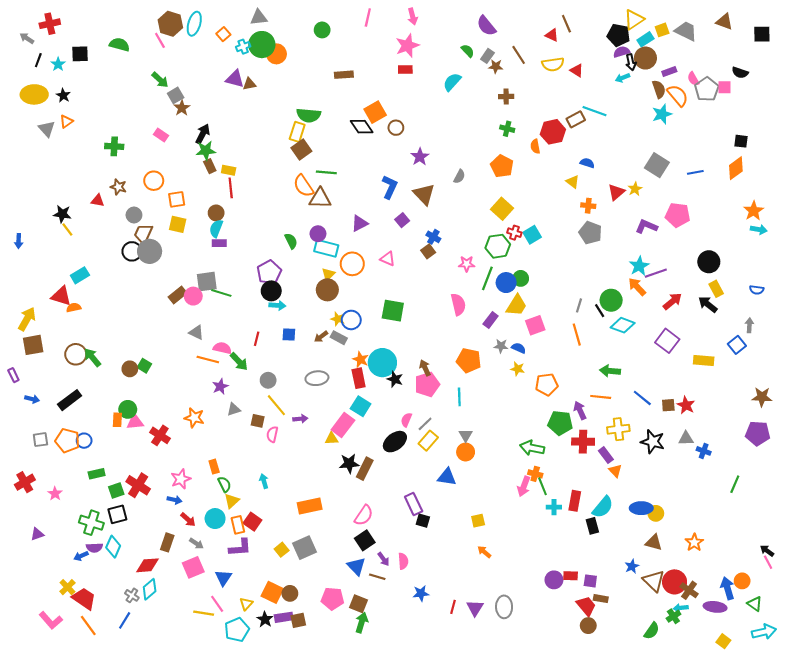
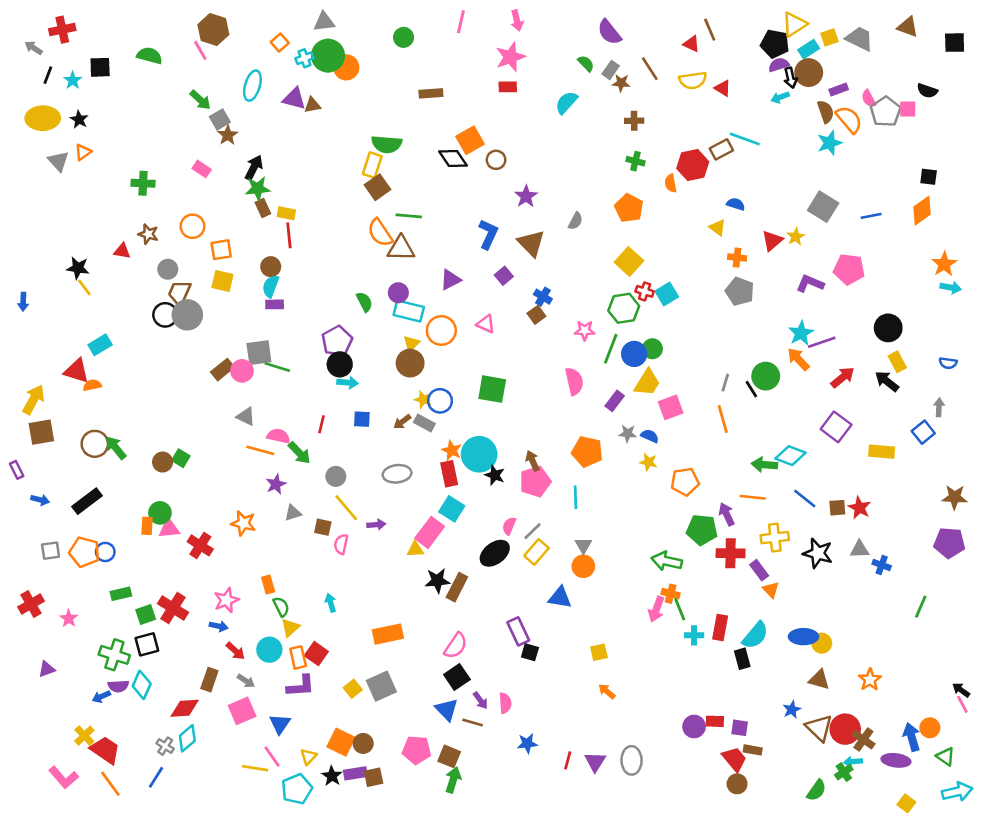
cyan ellipse: (194, 24) -> (252, 86), moved
cyan diamond: (623, 325) -> (790, 456), moved

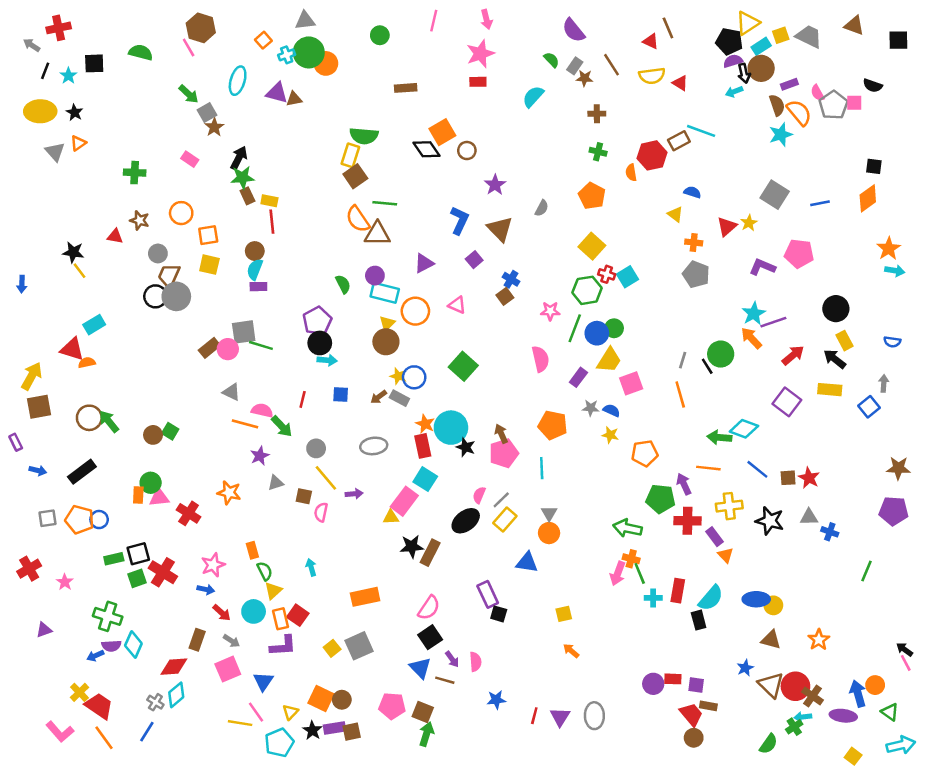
green square: (492, 389) -> (463, 366), turned 32
yellow rectangle: (882, 452) -> (830, 390), moved
black square: (147, 644) -> (138, 554), moved

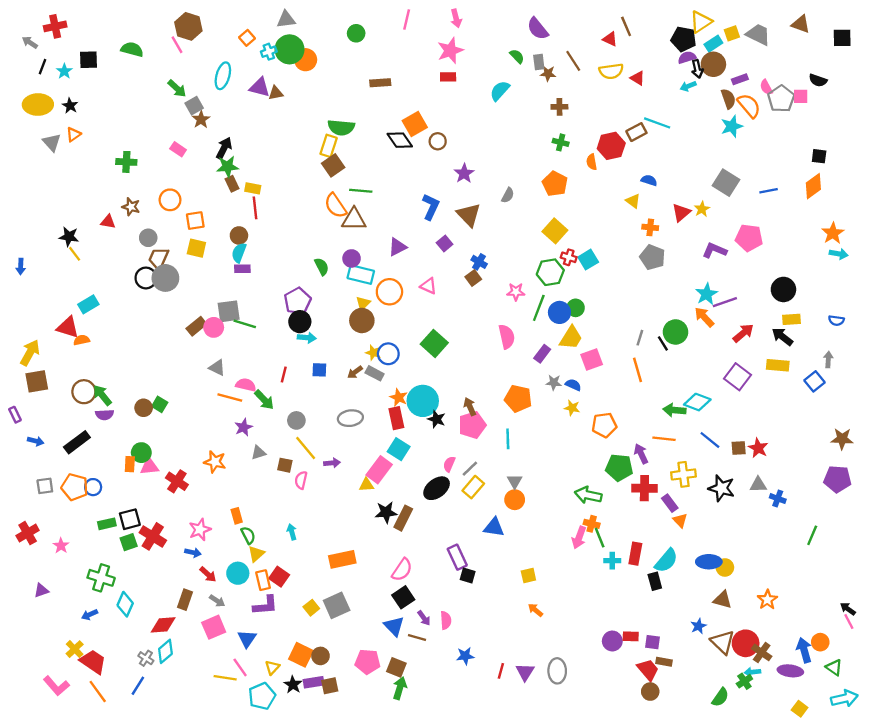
gray rectangle: (575, 66) -> (539, 62), turned -42
yellow rectangle: (844, 341) -> (792, 319), turned -66
purple semicircle: (111, 646) -> (105, 415), moved

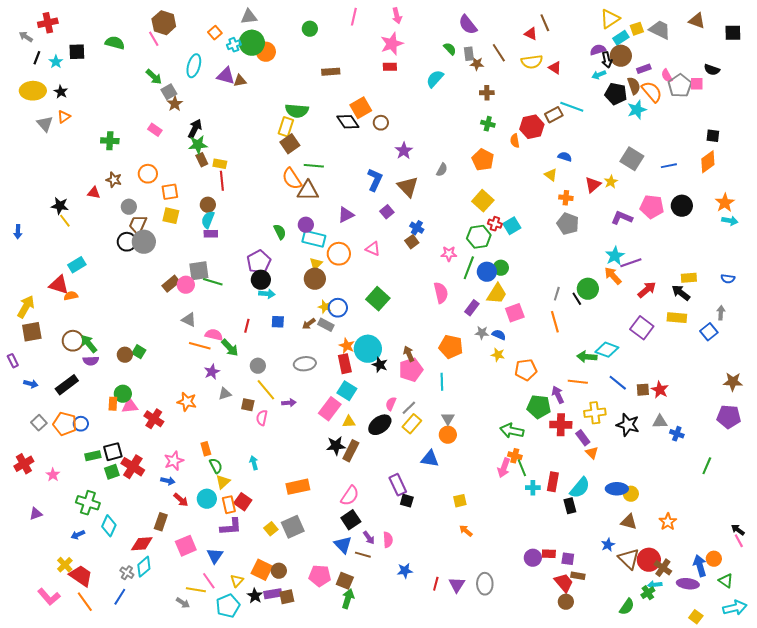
black pentagon: (684, 39) -> (616, 94), moved
black circle: (783, 289) -> (682, 206), moved
yellow triangle: (366, 485) -> (349, 422), moved
gray square: (45, 486) -> (39, 423), turned -35
gray arrow: (217, 601) -> (183, 603), moved

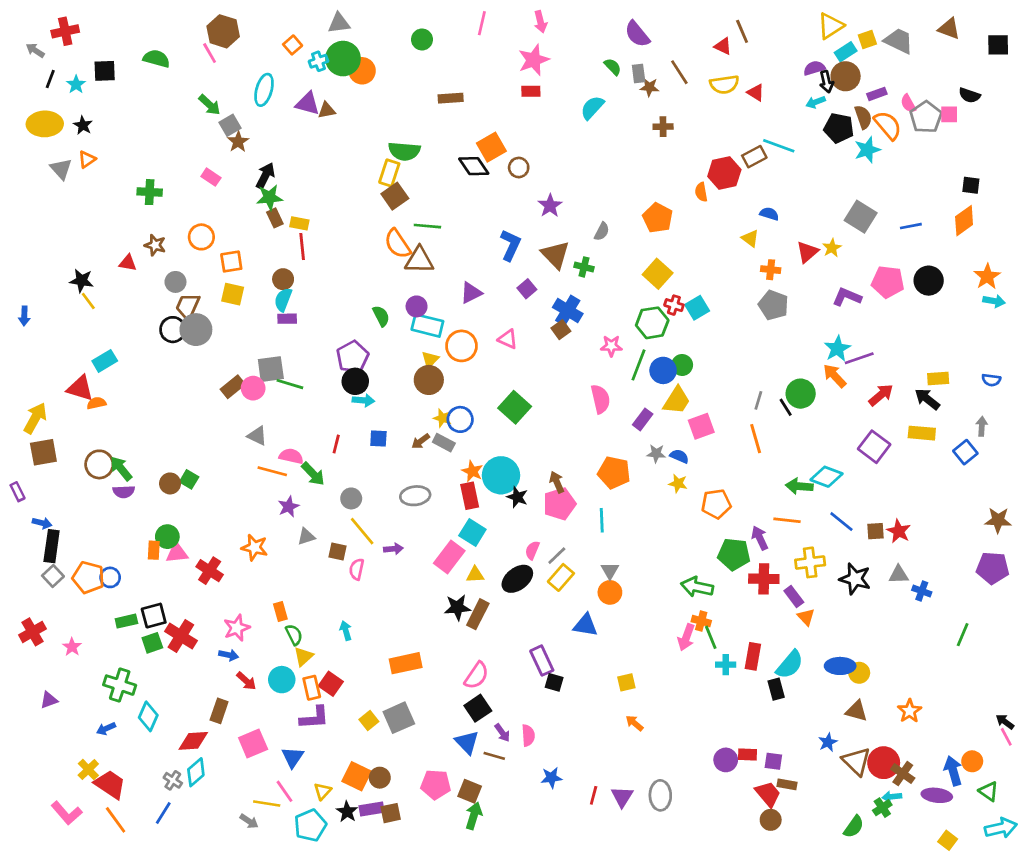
green cross: (488, 124) -> (584, 267), moved
blue cross: (417, 228) -> (568, 311), size x1.5
black rectangle: (67, 385) -> (52, 546), moved, turned -45

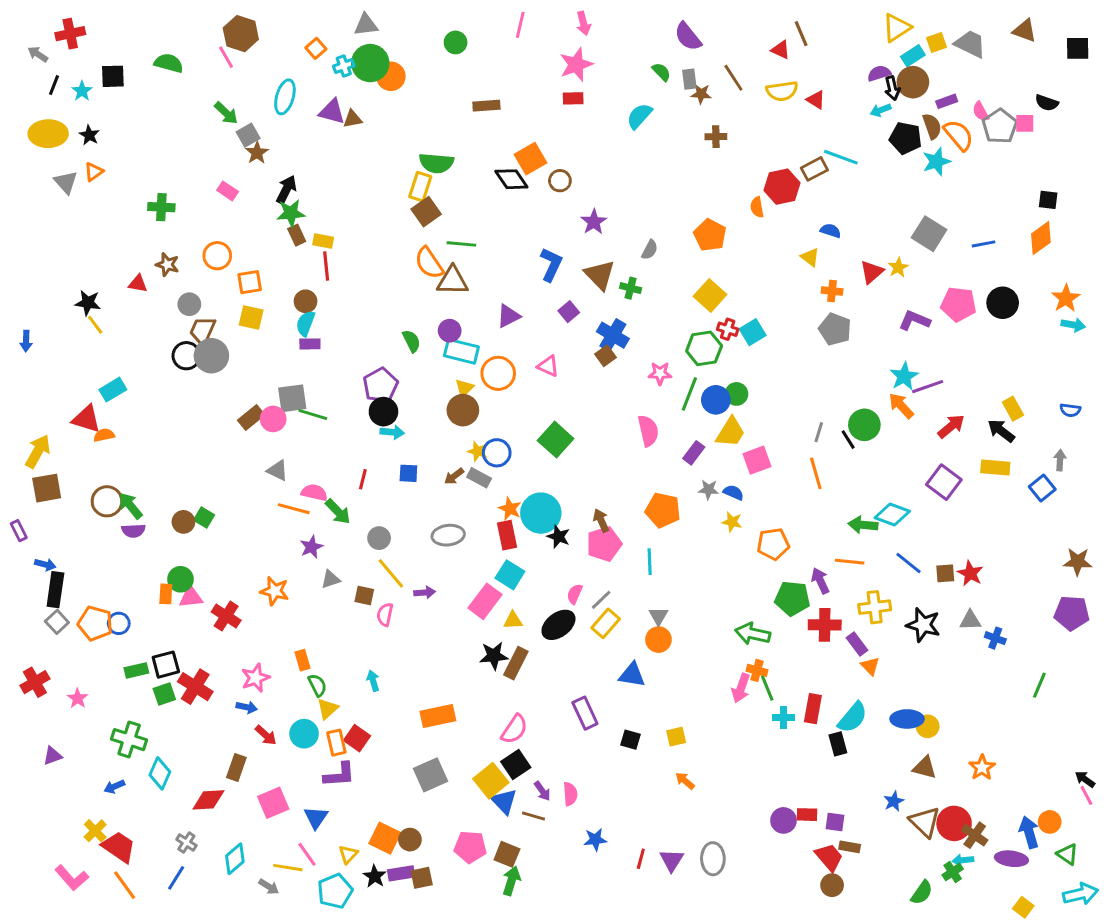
yellow rectangle: (938, 379) -> (1013, 409), turned 65
black square: (554, 682) -> (631, 740), moved
yellow square: (369, 720) -> (491, 781), moved, size x1.6
cyan diamond: (196, 772) -> (235, 859), moved

